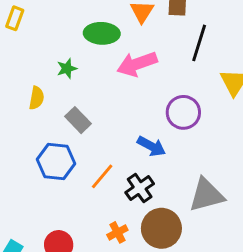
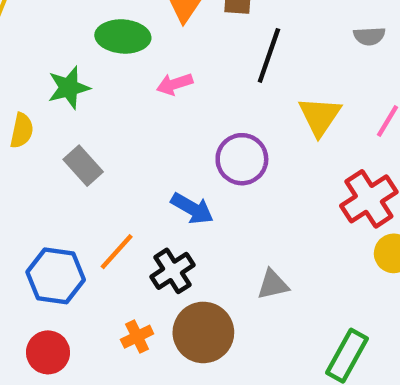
pink arrow: (137, 64) -> (175, 84), size x0.6
green star: (67, 69) -> (69, 88), size x1.4
blue hexagon: (56, 161) -> (56, 276), moved
gray triangle: (206, 195) -> (273, 285), size x0.6

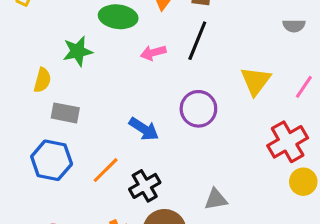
black line: (269, 55) -> (197, 41), moved
gray rectangle: (83, 166) -> (65, 113), moved, turned -40
blue arrow: (192, 209) -> (144, 129), moved
blue hexagon: (56, 276) -> (52, 160), moved

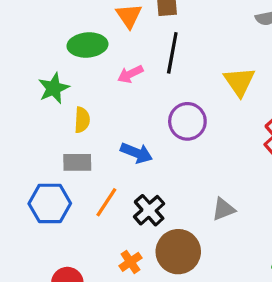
yellow semicircle: (42, 80) -> (82, 120), moved
gray rectangle: (65, 113) -> (77, 162), moved

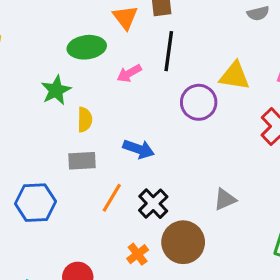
yellow triangle: (239, 82) -> (235, 76), turned -44
purple circle: (187, 121) -> (199, 102), moved
blue hexagon: (50, 203) -> (35, 203), moved

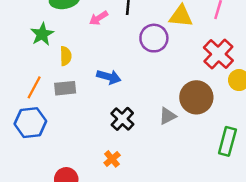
orange line: (112, 198) -> (34, 87), moved
gray triangle: (225, 199) -> (167, 116), moved
brown circle: (183, 242) -> (196, 97), moved

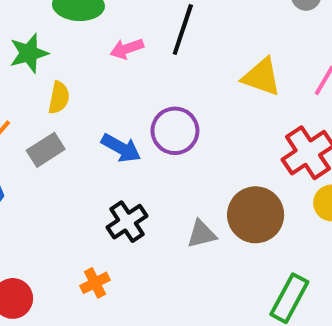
purple circle: (154, 38) -> (175, 131), moved
gray rectangle: (65, 88) -> (46, 150), turned -40

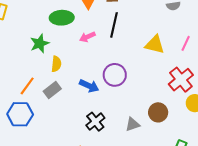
brown circle: (256, 215) -> (158, 112), size x0.7

